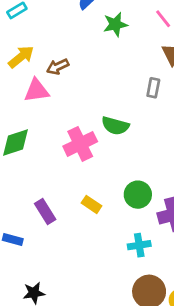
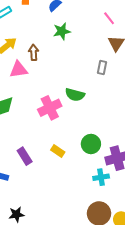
green star: (115, 24) -> (62, 31), moved
brown arrow: (58, 67) -> (34, 52), turned 112
cyan cross: (139, 245) -> (101, 177), moved

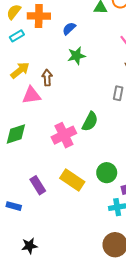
green semicircle: (75, 95) -> (90, 121), turned -78
yellow rectangle: (58, 151) -> (72, 180), size x1.6

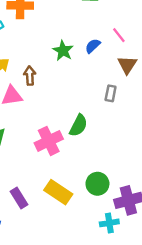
blue semicircle: (69, 29) -> (93, 46), moved
green star: (76, 56) -> (63, 51), turned -30

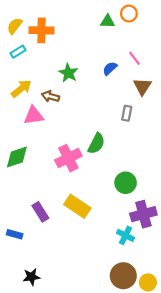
green star: (63, 51) -> (68, 73), moved
brown arrow: (30, 76) -> (50, 96), turned -72
green circle: (97, 184) -> (126, 183), moved
cyan cross: (109, 223) -> (126, 235), turned 36

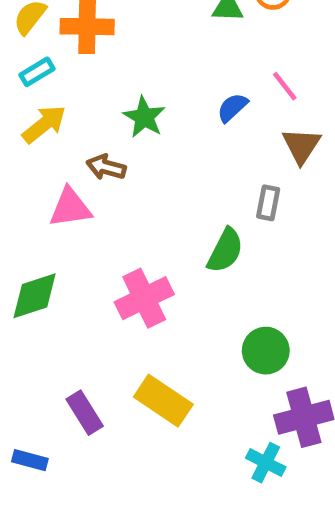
yellow arrow: (21, 89) -> (44, 124), moved
green semicircle: (96, 143) -> (225, 251), moved

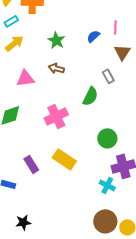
pink line: (285, 86) -> (115, 27), turned 40
brown arrow: (106, 167) -> (56, 68), moved
gray rectangle: (268, 203) -> (108, 76), turned -40

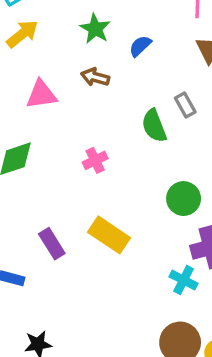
blue semicircle: (93, 36) -> (140, 46), moved
gray rectangle: (108, 76) -> (185, 105), moved
green semicircle: (90, 96) -> (154, 126), turned 132
pink cross: (56, 116) -> (95, 160), size x0.6

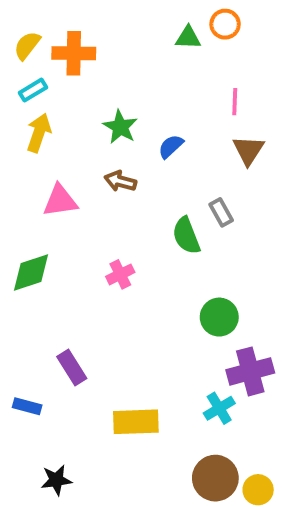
yellow arrow: (22, 34) -> (39, 133), turned -32
yellow rectangle: (109, 235) -> (136, 422), moved, turned -36
cyan cross: (184, 280) -> (219, 408), turned 32

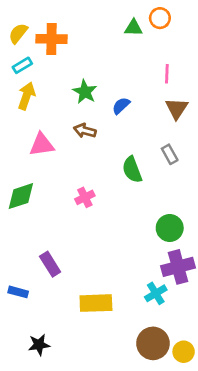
gray rectangle: (221, 212) -> (170, 154), moved
green circle: (219, 317) -> (170, 228), moved

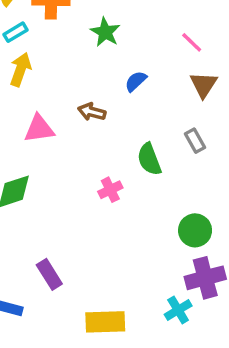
pink line: (167, 74) -> (192, 42), turned -48
green star: (85, 92) -> (105, 32), moved
pink cross: (85, 197) -> (110, 190), moved

